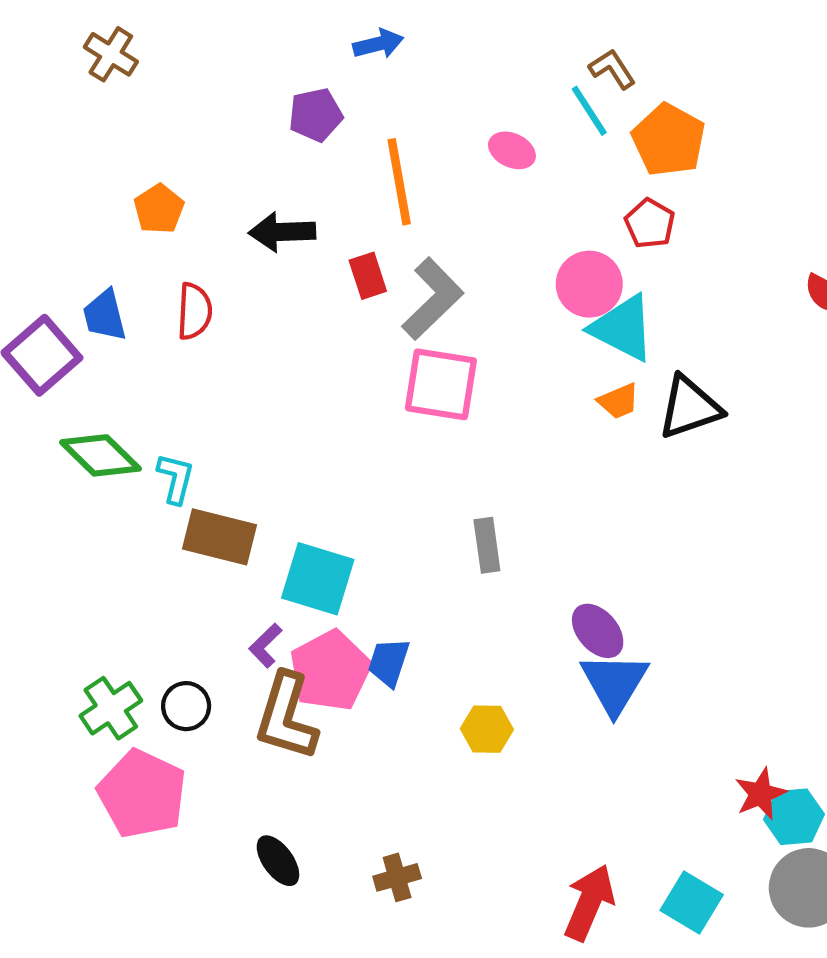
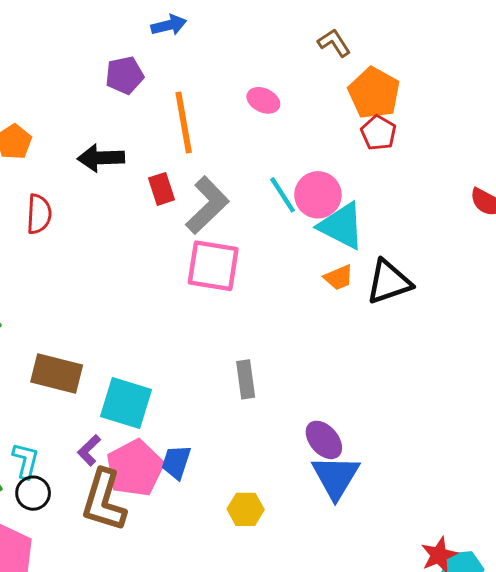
cyan line: (589, 111) -> (283, 195), moved
red pentagon: (650, 224) -> (378, 133), moved
cyan L-shape: (176, 478) -> (26, 461), moved

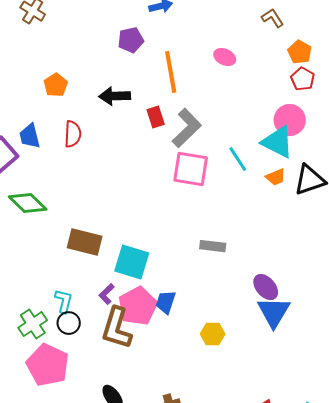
orange pentagon: (374, 93) -> (300, 52), size x0.7
cyan line: (283, 195) -> (238, 159), moved
pink circle: (318, 195) -> (290, 120), moved
gray rectangle: (246, 379) -> (213, 246), turned -75

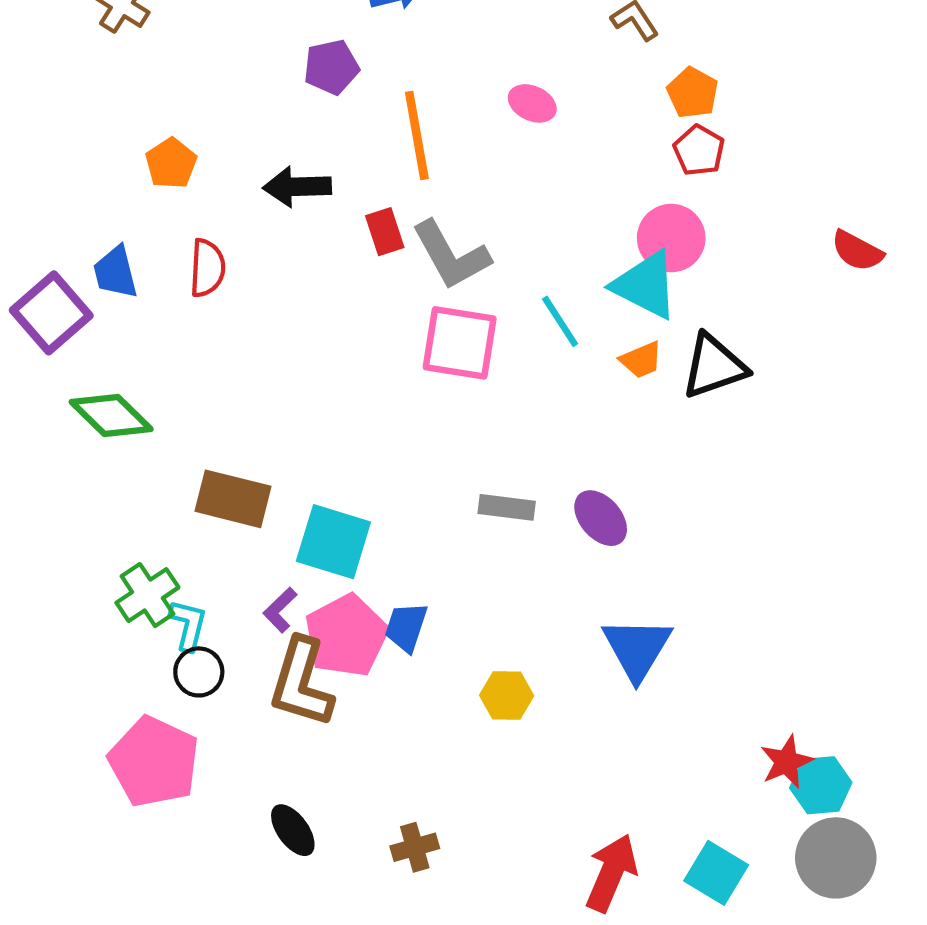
gray L-shape: (187, 128) -> (451, 255), turned 105
purple ellipse: (266, 287) -> (601, 518), moved
green cross: (33, 324) -> (147, 595), moved

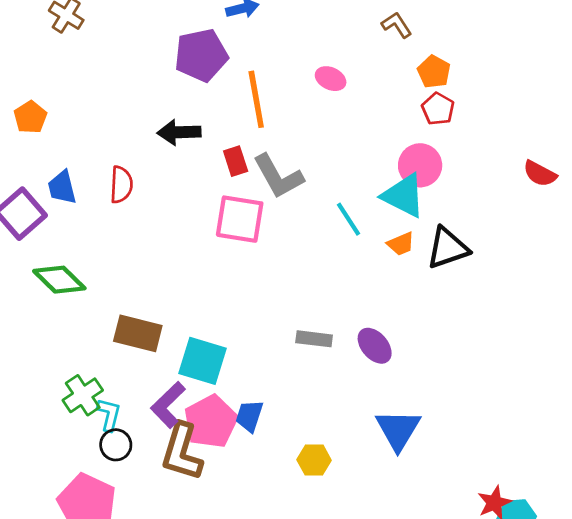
purple pentagon: (331, 67) -> (201, 55), size x1.5
orange pentagon: (171, 163) -> (30, 117), moved
pink square: (460, 343) -> (240, 219), moved
purple L-shape: (280, 610) -> (168, 405), size x1.6

